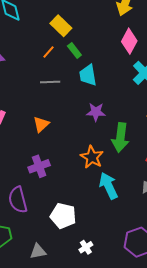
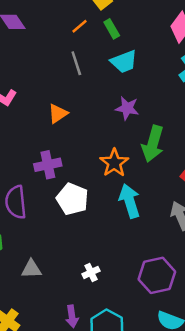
cyan trapezoid: (88, 75) -> (124, 62), turned -110
gray line: (50, 82) -> (76, 63), turned 66
white pentagon: (63, 216) -> (72, 199), moved

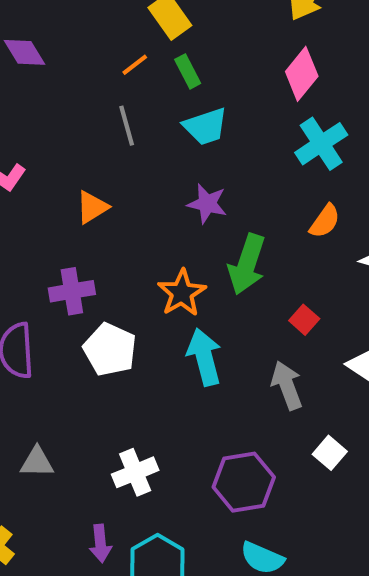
white cross: (91, 272) -> (135, 472), size x1.5

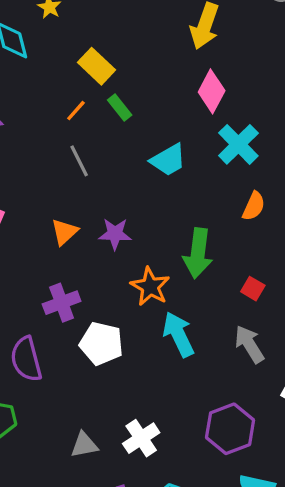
cyan trapezoid: (206, 126) -> (168, 160), moved
purple star: (207, 204) -> (115, 234), moved
gray triangle: (37, 462) -> (84, 445), moved

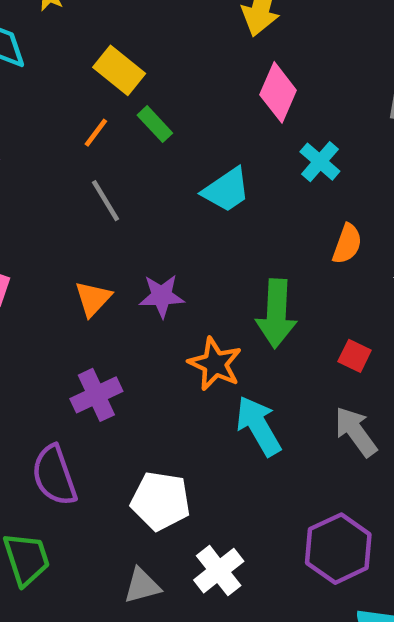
cyan cross: (238, 144) -> (320, 162), size x0.7
white pentagon: (101, 343) -> (161, 501), moved

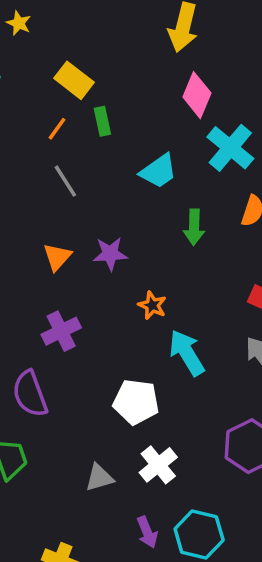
green rectangle: (155, 124) -> (102, 121), turned 32
cyan cross: (320, 162) -> (230, 148), size x1.5
green arrow: (276, 314) -> (194, 227), moved, size x0.7
orange star: (215, 364) -> (152, 305), size x0.7
white pentagon: (161, 501) -> (136, 402), moved

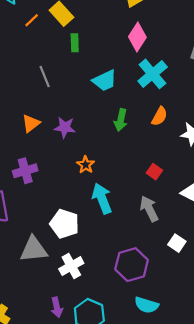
orange line: (57, 129) -> (32, 20), moved
gray triangle: (99, 478) -> (34, 249), moved, size x1.5

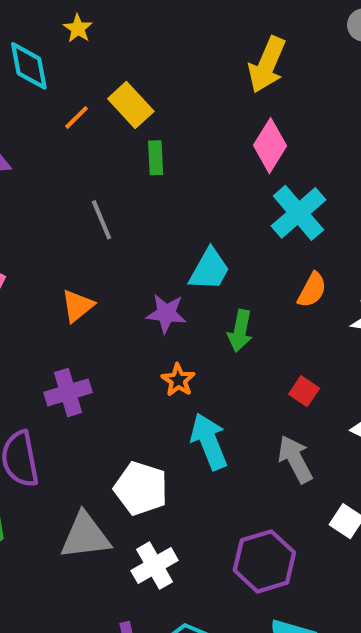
cyan trapezoid: (105, 81) -> (209, 270), moved, turned -35
green arrow: (121, 120) -> (240, 331), moved
purple star: (65, 127) -> (166, 313), moved

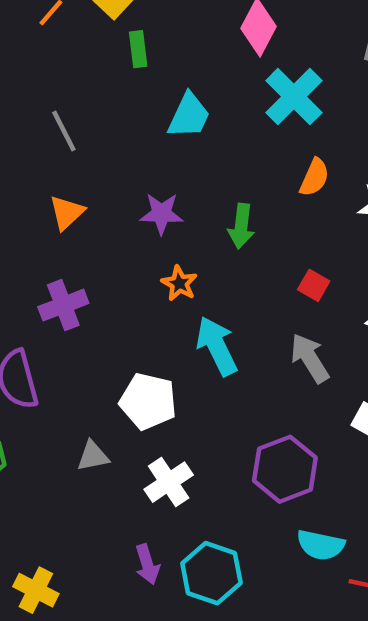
gray line: (102, 220) -> (64, 131), moved
cyan trapezoid: (209, 270) -> (189, 116), moved
gray triangle: (85, 536) -> (93, 456), size x0.6

